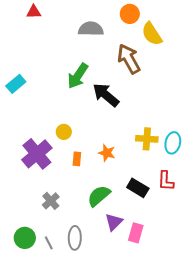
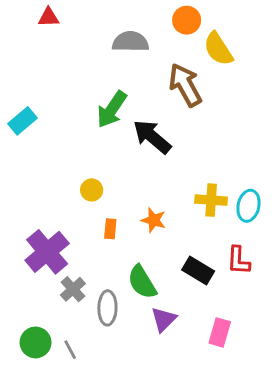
purple cross: (37, 154) -> (47, 252), moved
green semicircle: (99, 196) -> (142, 282), turned -80
pink rectangle: (136, 233) -> (220, 332), moved
gray ellipse: (75, 238) -> (107, 308), moved

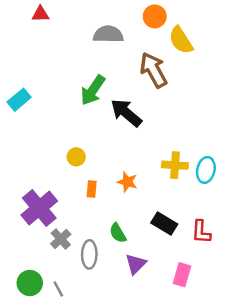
red L-shape: (238, 260) -> (201, 232), moved
green semicircle: (142, 282) -> (118, 233), size x0.7

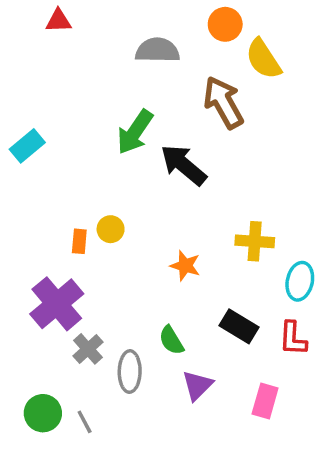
cyan ellipse: (206, 170) -> (300, 281), moved
orange rectangle: (92, 189) -> (79, 241), moved

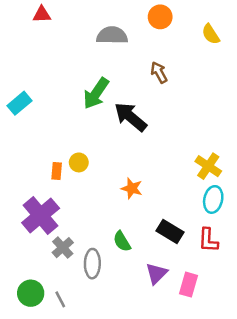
yellow semicircle: (263, 59) -> (211, 34), moved, size x0.7
brown arrow: (223, 102) -> (159, 72), size x0.6
yellow cross: (255, 241) -> (208, 166), moved, turned 30
purple triangle: (197, 385) -> (156, 273), moved

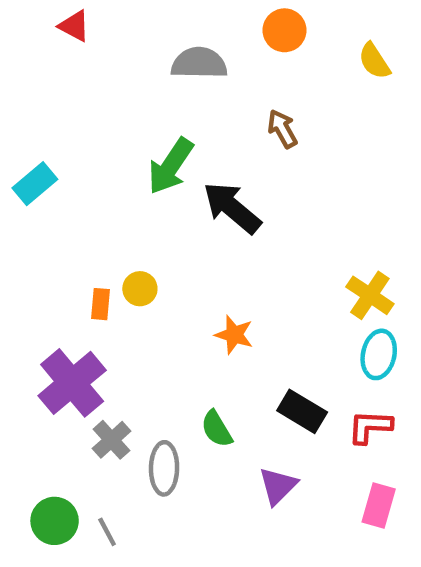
red triangle: (42, 14) -> (74, 26), turned 30
red L-shape: (208, 240) -> (370, 427), turned 90
pink rectangle: (189, 285) -> (379, 506), moved

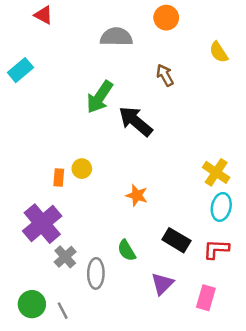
yellow semicircle: (374, 61) -> (219, 52), moved
cyan rectangle: (35, 184) -> (20, 70), moved
pink rectangle: (379, 506) -> (206, 298), moved

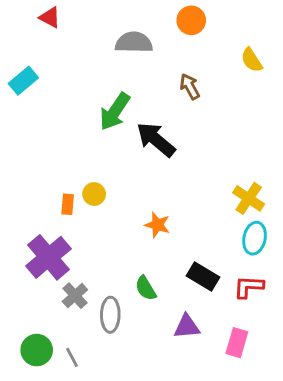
purple triangle: (162, 284) -> (187, 326), turned 40

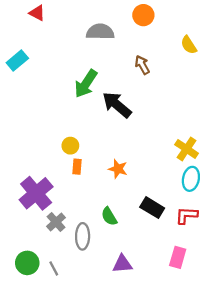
orange rectangle: (68, 204) -> (77, 167), moved
purple triangle: (187, 326) -> (122, 264), moved

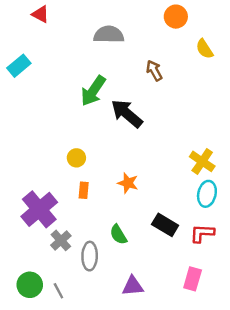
orange circle: (143, 15) -> (176, 17), moved
orange rectangle: (77, 167) -> (84, 190), moved

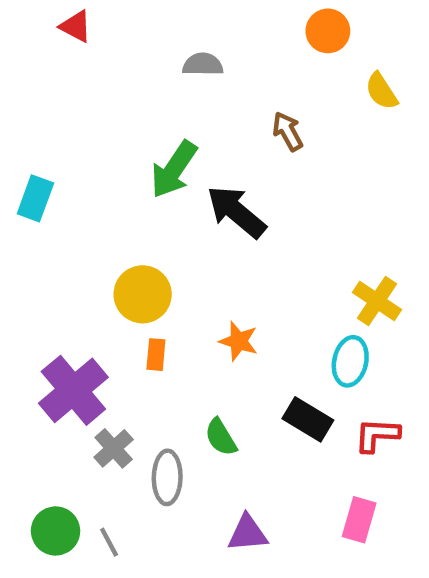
gray semicircle: (109, 35) -> (203, 64), size x0.7
cyan rectangle: (19, 66) -> (35, 198), moved, turned -30
yellow circle: (76, 158) -> (143, 294), size x1.6
cyan ellipse: (207, 194) -> (350, 361), moved

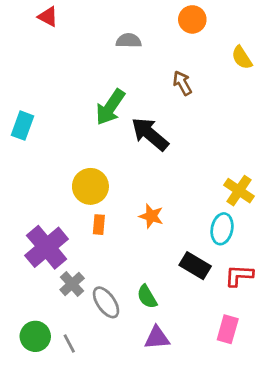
orange circle: (328, 31) -> (192, 19), moved
green semicircle: (221, 437) -> (147, 297), moved
gray ellipse: (167, 477) -> (106, 302), turned -36

